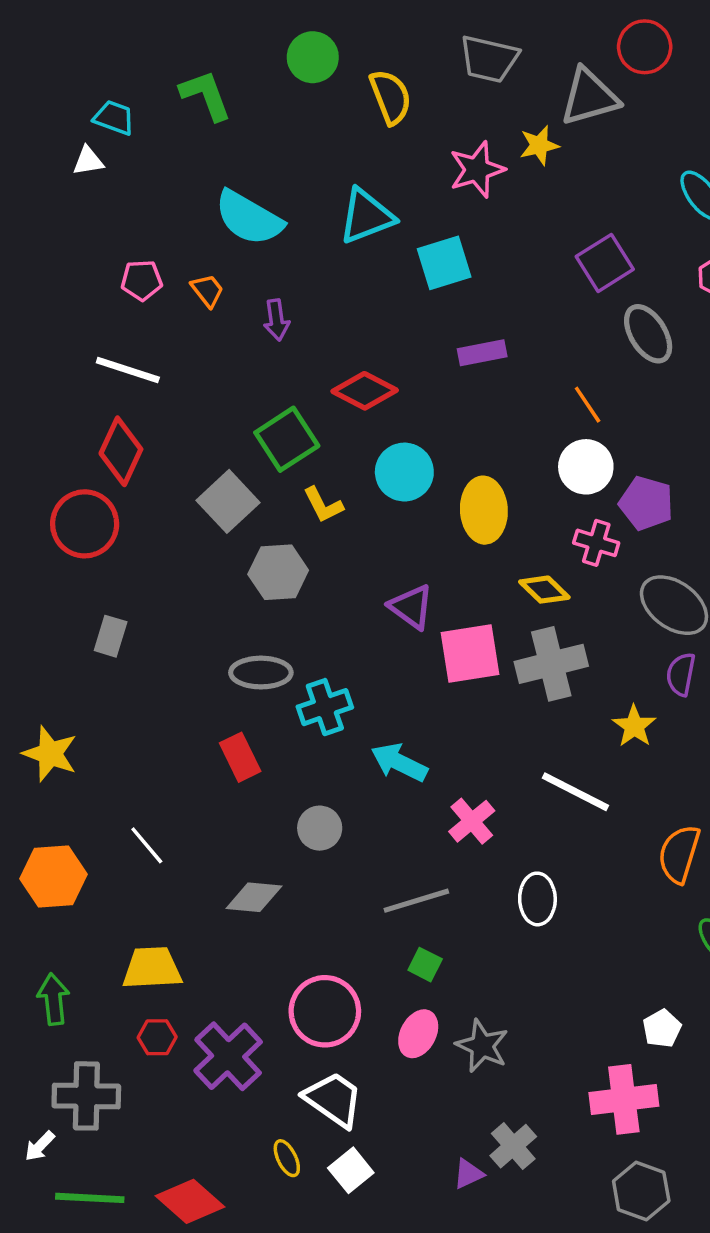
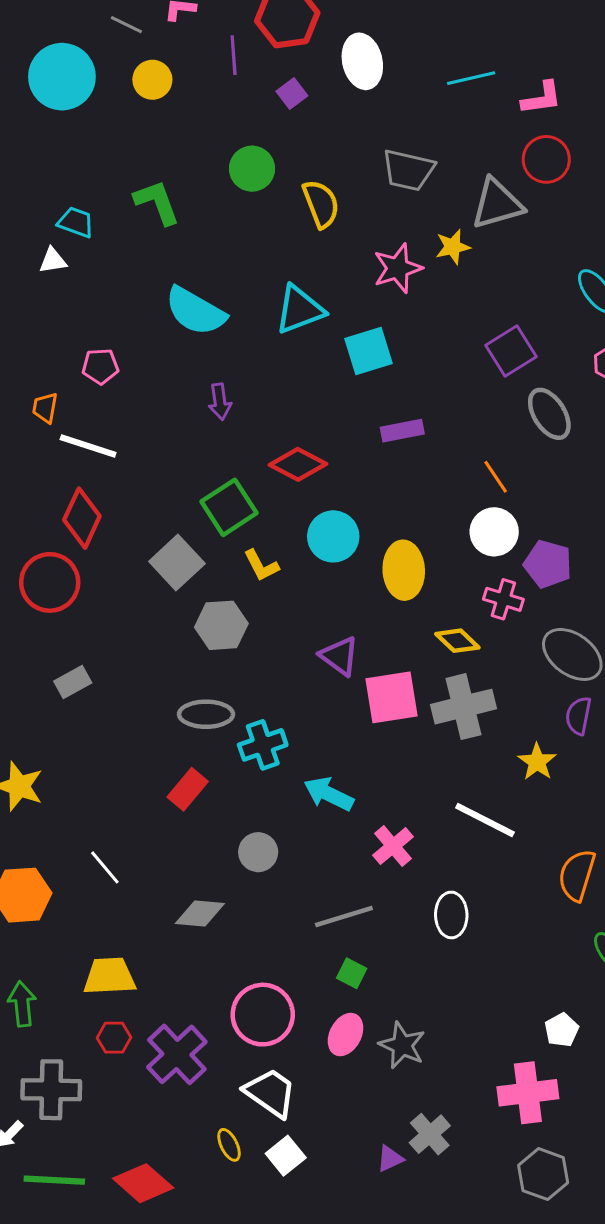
orange trapezoid: (207, 291) -> (45, 408), moved, turned -132
gray rectangle: (111, 636) -> (73, 682), turned 44
red rectangle: (240, 757) -> (188, 789), turned 66

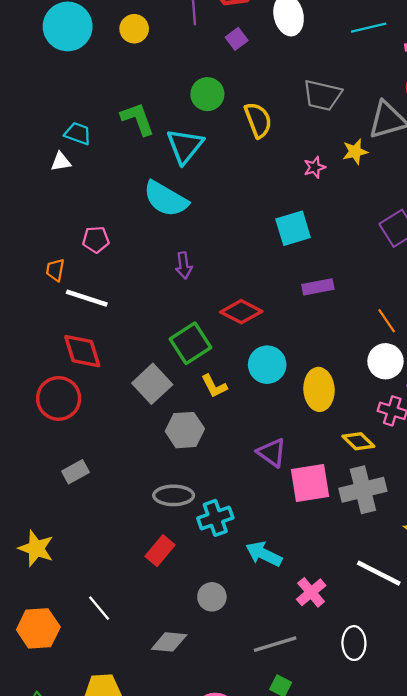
pink star: (398, 268) -> (314, 167), size x0.6
cyan triangle: (300, 310) -> (185, 146), moved, turned -30
red diamond: (82, 518) -> (82, 351), turned -42

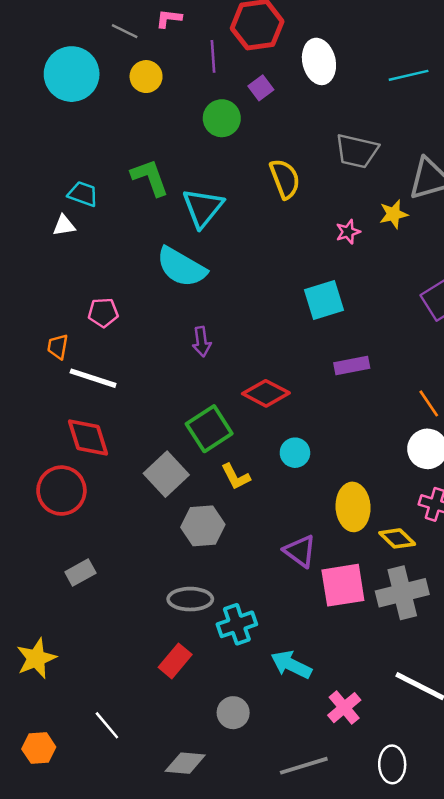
green circle: (207, 94) -> (222, 118), moved
cyan circle: (267, 365) -> (295, 453), size x0.7
yellow ellipse: (319, 389) -> (353, 507), moved
yellow star: (36, 548) -> (36, 658), turned 30
orange hexagon: (38, 628) -> (39, 748), size x0.7

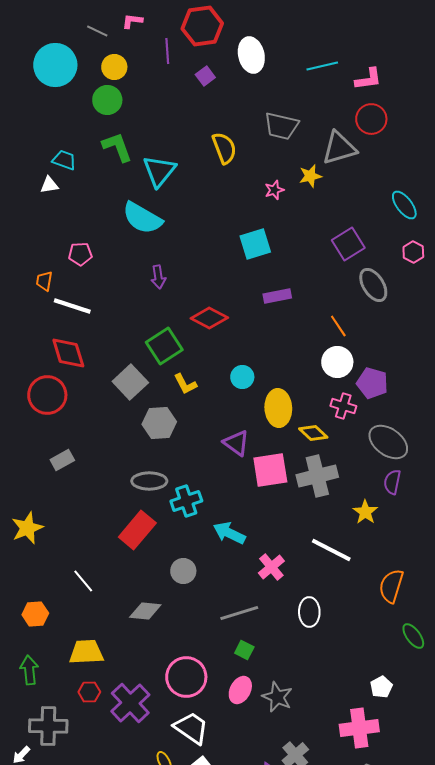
green circle: (222, 118) -> (107, 100), moved
cyan circle: (295, 453) -> (242, 377), moved
red rectangle: (175, 661) -> (137, 530), size x1.4
orange hexagon: (39, 748) -> (35, 614), moved

